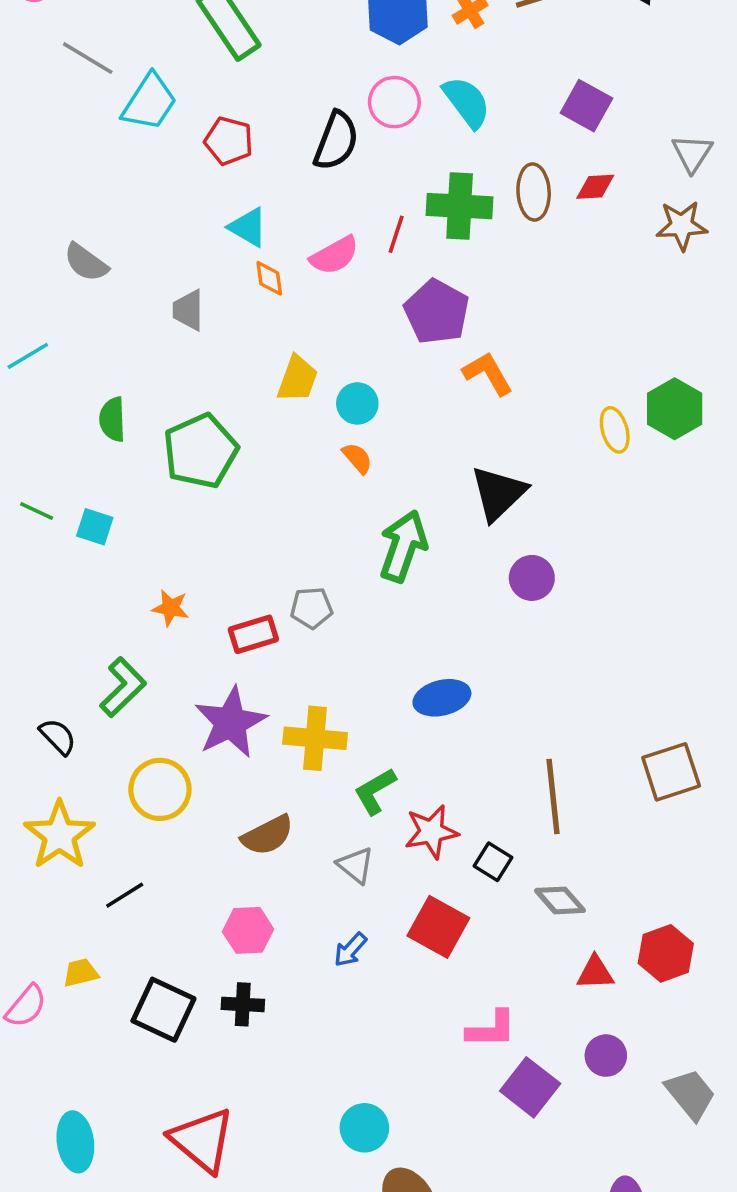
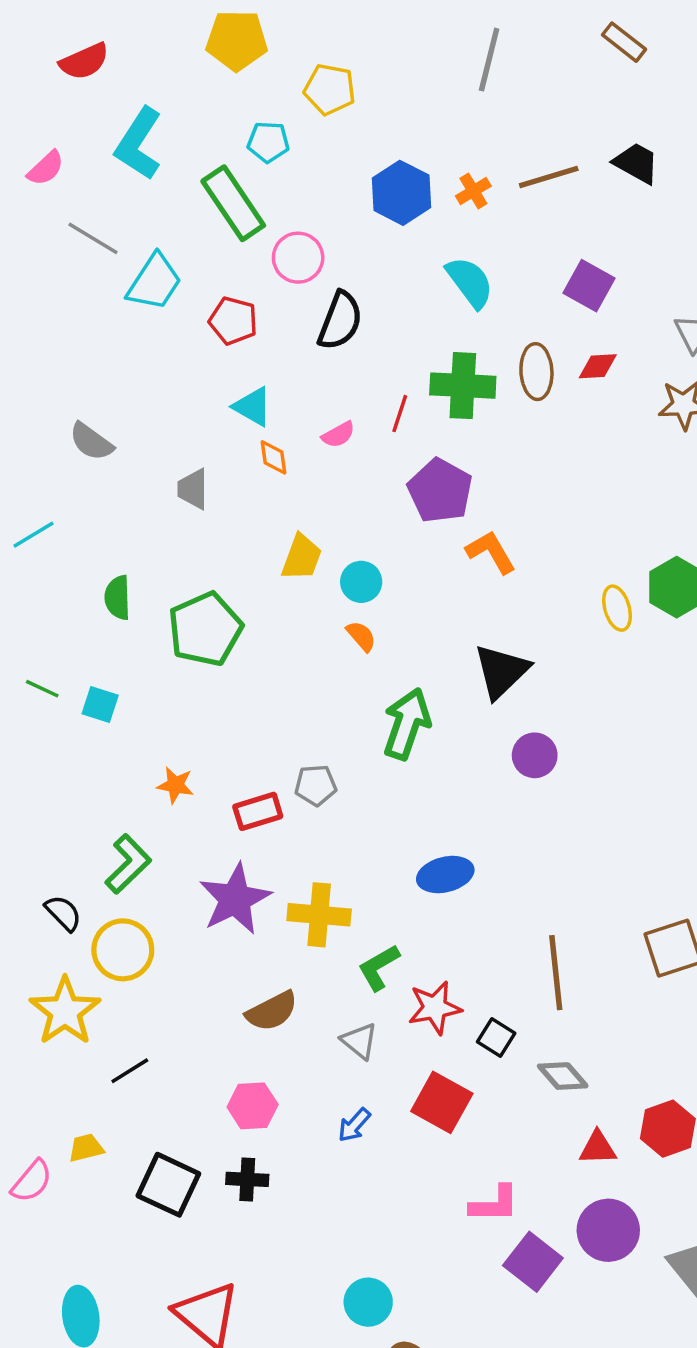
pink circle: (394, 102) -> (298, 258), moved
pink semicircle: (334, 255) -> (338, 435), size x0.7
yellow circle: (160, 789) -> (123, 950), moved
purple circle: (606, 1056) -> (608, 1230), size x1.5

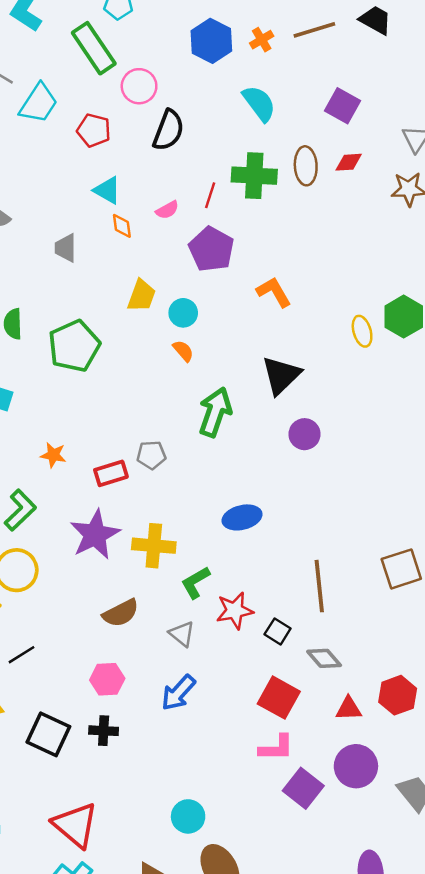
purple pentagon: (440, 491) -> (211, 249), moved
red square: (442, 1102) -> (279, 698), moved
blue arrow: (354, 1125) -> (178, 693), size x1.5

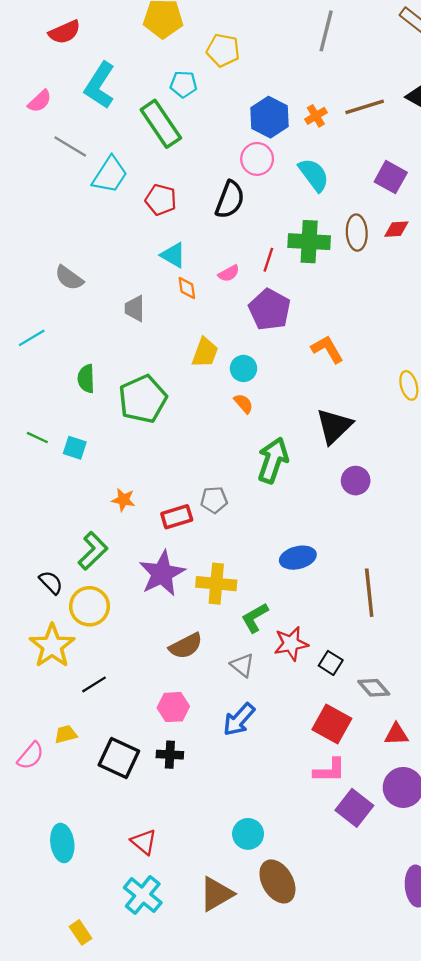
pink circle: (139, 86) -> (257, 159), moved
brown line: (319, 586) -> (369, 593), moved
red triangle: (75, 825) -> (144, 842), size x0.6

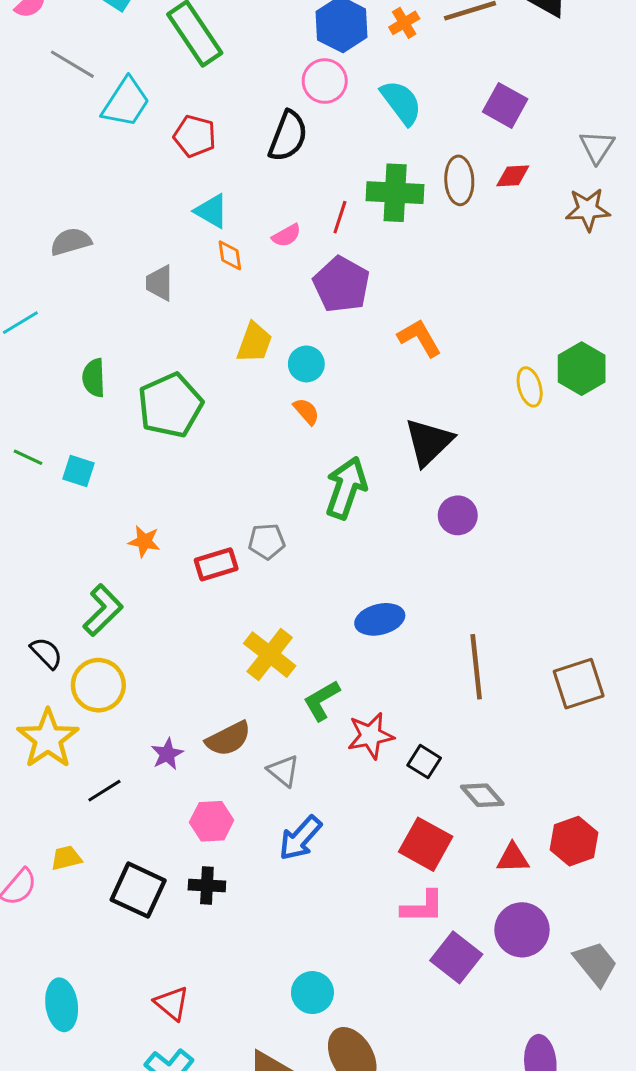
gray semicircle: (69, 278) -> (71, 242), turned 128
purple star: (162, 573) -> (167, 754), moved, size x0.5
yellow cross: (216, 584) -> (270, 655), turned 33
gray triangle: (242, 665) -> (283, 771), moved

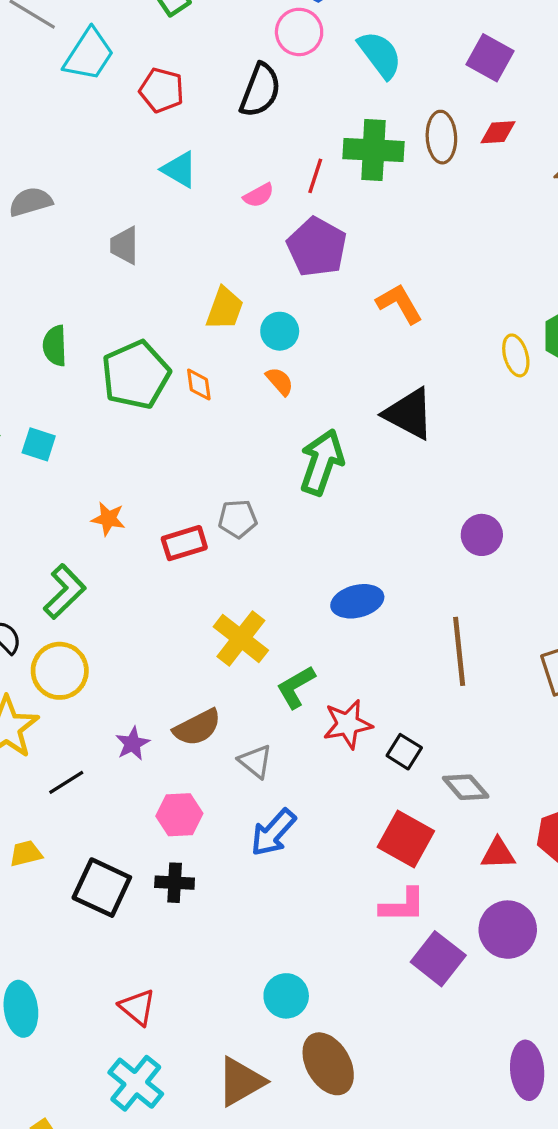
orange diamond: (230, 255) -> (199, 385), moved
black triangle: (429, 442) -> (409, 414), turned -48
purple circle: (458, 515) -> (482, 535), moved

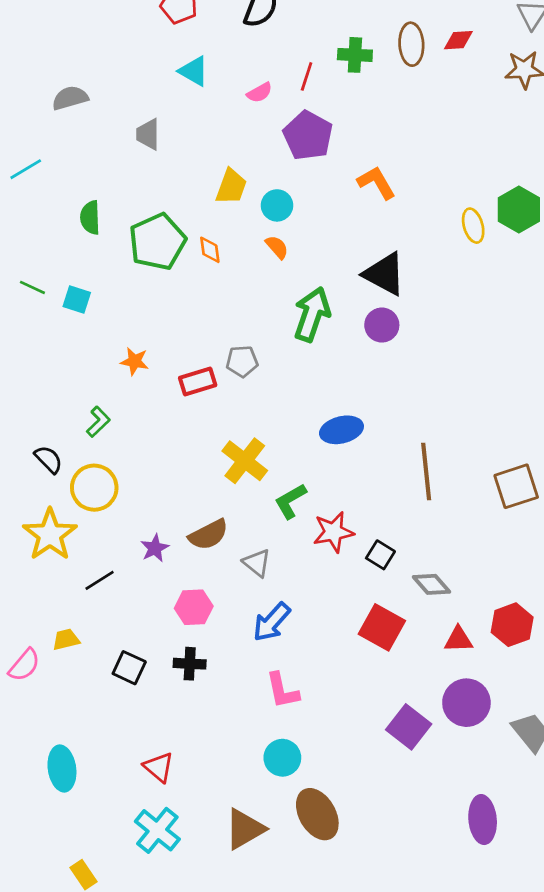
green cross: (373, 150) -> (355, 55), size x0.7
purple circle: (482, 535) -> (382, 325), moved
green L-shape: (65, 592) -> (98, 422), size x0.7
black square: (102, 888) -> (129, 668), size x0.7
pink L-shape: (403, 905) -> (282, 691), moved, turned 78

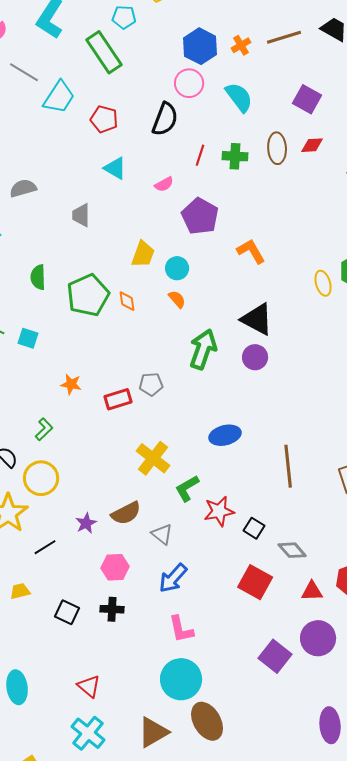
red line: (307, 76) -> (200, 155), moved
cyan circle: (282, 758) -> (181, 679), size x1.5

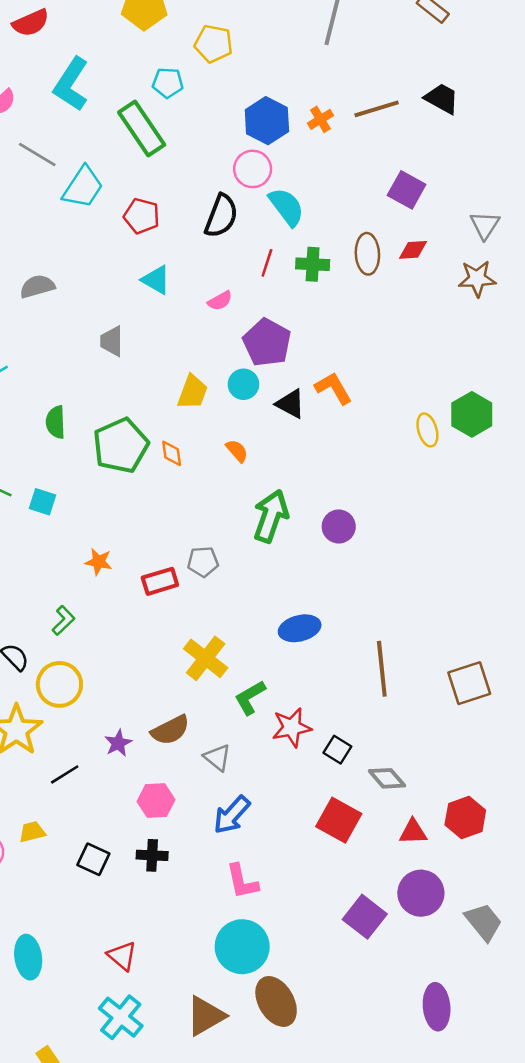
cyan semicircle: (239, 97) -> (287, 207), moved
gray semicircle: (23, 188) -> (37, 286), moved
cyan circle: (177, 268) -> (243, 384), moved
black triangle: (257, 319) -> (290, 404), moved, size x0.7

